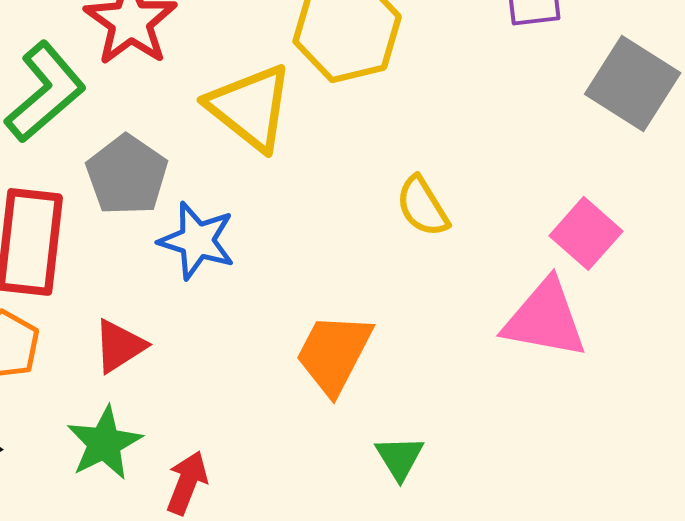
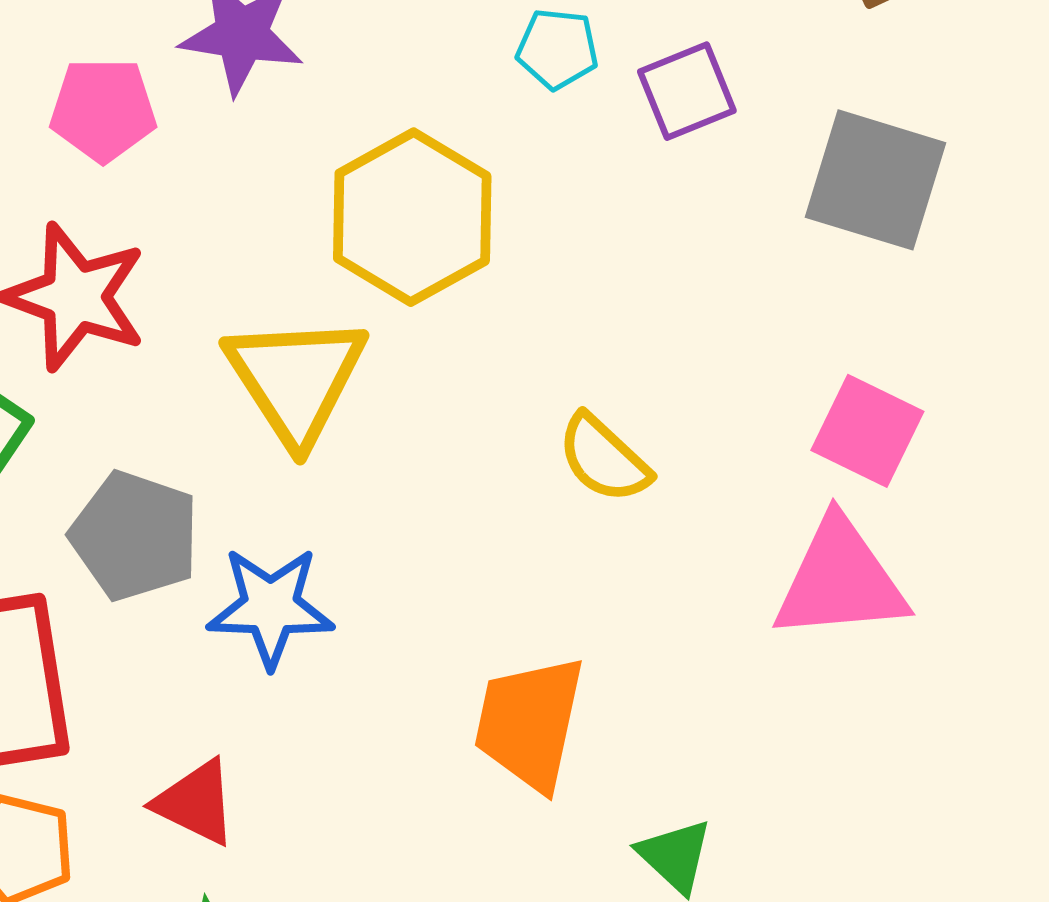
yellow triangle: (250, 107) -> (296, 379), turned 34
red triangle: (119, 346) -> (196, 802), turned -46

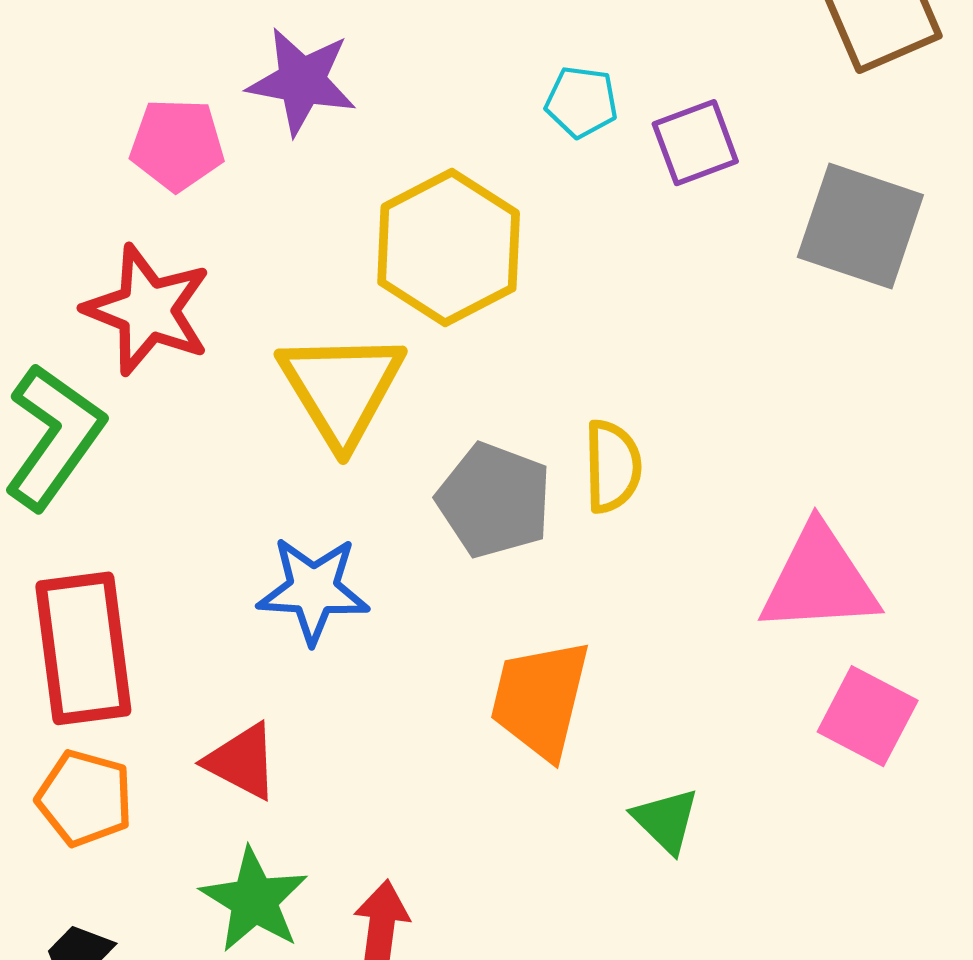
pink square: (867, 431) -> (868, 716), moved
yellow semicircle: (604, 459) -> (612, 466), turned -136
gray pentagon: (135, 536) -> (494, 500), moved

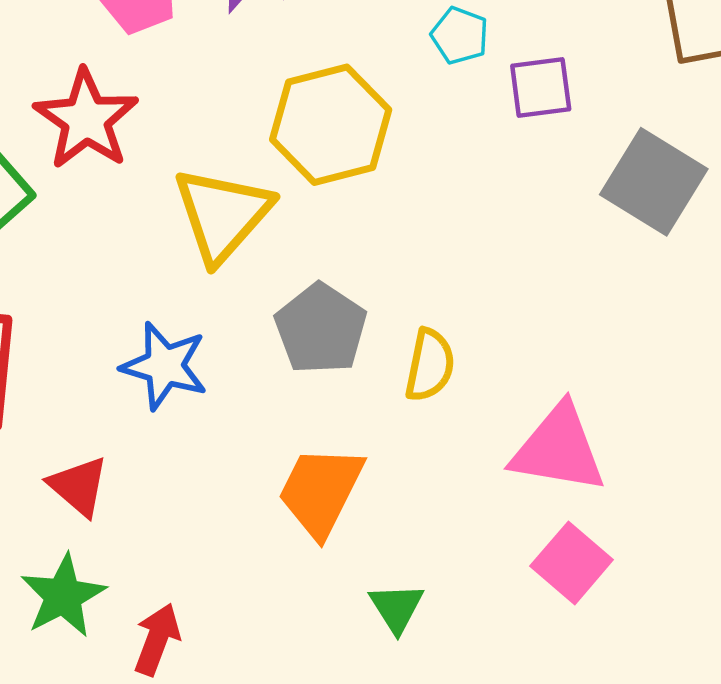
yellow semicircle: (612, 466) -> (430, 365), moved

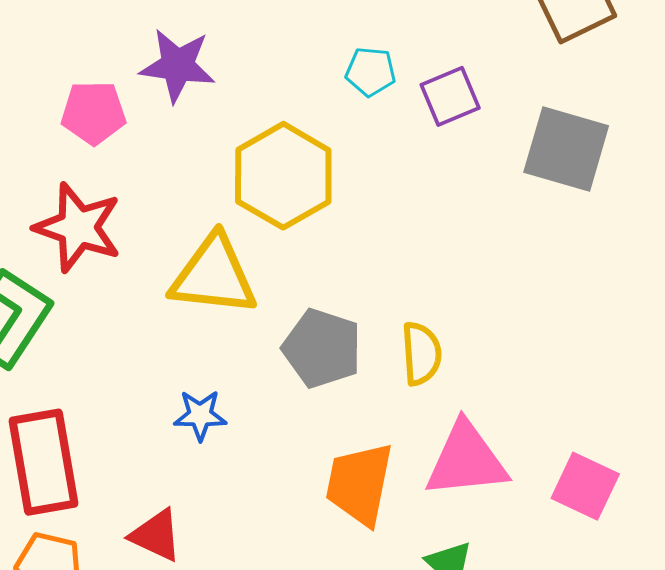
yellow triangle: (222, 215) -> (214, 276), turned -50
blue star: (164, 366) -> (200, 415), size x0.7
pink triangle: (558, 449) -> (466, 460), moved

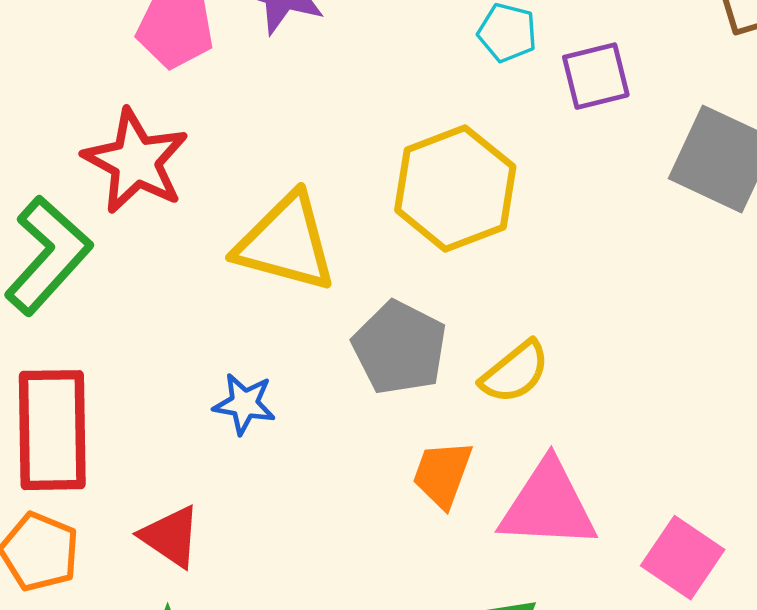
yellow hexagon: (283, 176) -> (455, 188), moved
yellow semicircle: (421, 354) -> (515, 372), turned 46
orange trapezoid: (359, 484) -> (442, 474), moved, size x0.7

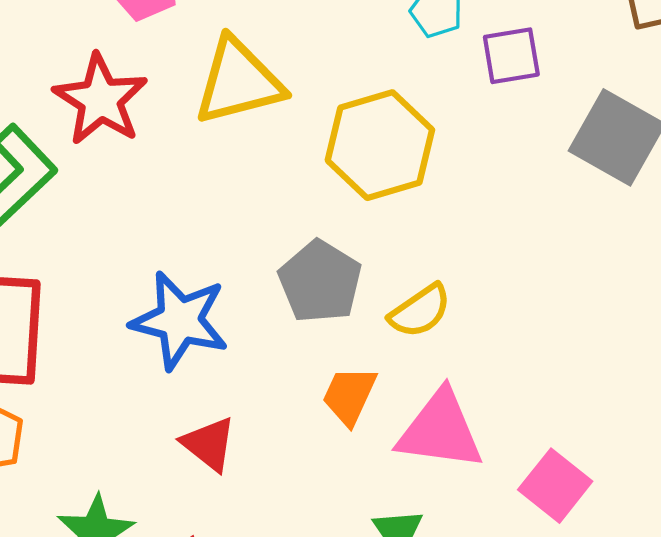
yellow triangle: (286, 243) -> (239, 82), moved, turned -34
blue star: (244, 404) -> (180, 320), size x1.8
red triangle: (171, 536) -> (209, 444), moved

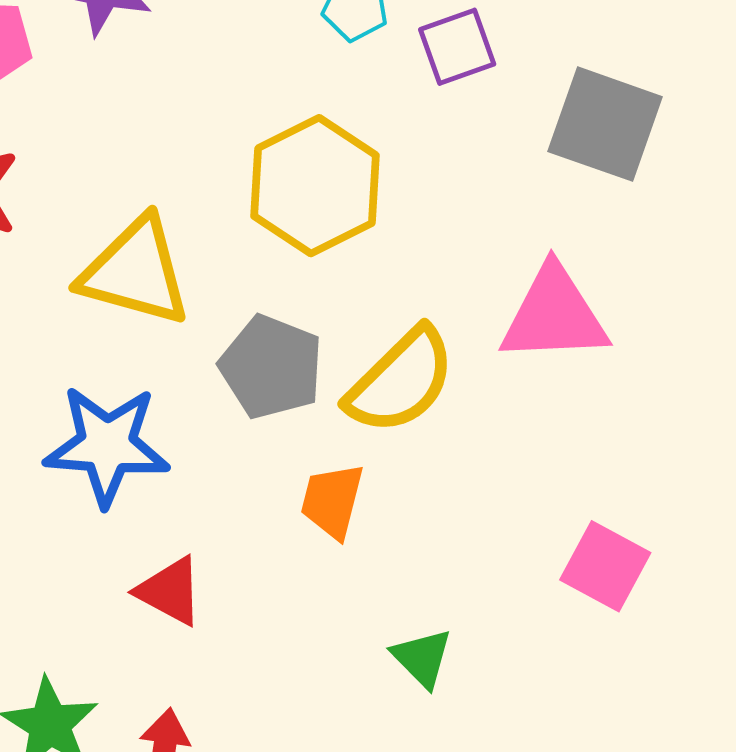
yellow triangle: (239, 82) -> (135, 272), moved, turned 40
yellow semicircle: (420, 311) -> (401, 381), size x1.5
pink triangle: (440, 430) -> (554, 315), moved

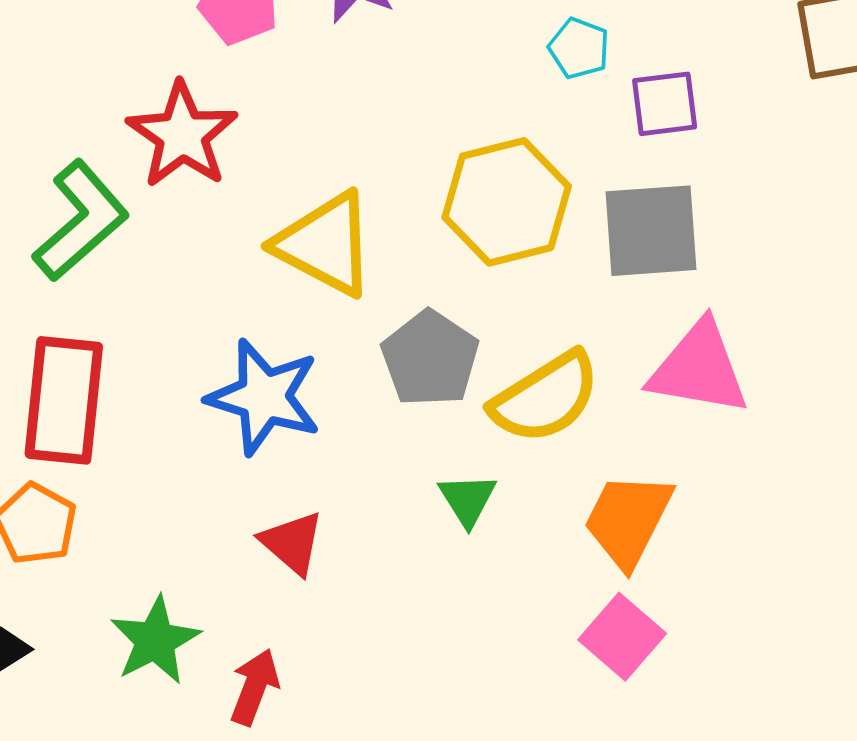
gray square: (605, 124) -> (651, 231), moved, turned -36
orange trapezoid: (332, 501) -> (628, 520), moved, size x1.4
pink square: (605, 566) -> (622, 637), moved
green triangle: (422, 658) -> (467, 500), moved

